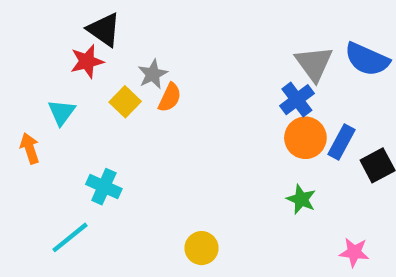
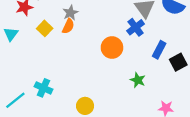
gray star: (153, 74) -> (70, 13), moved
orange circle: (305, 138) -> (112, 48), moved
cyan cross: (104, 187) -> (43, 88), moved

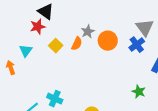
gray star: (70, 13) -> (88, 32), moved
orange circle: (112, 48) -> (108, 41), moved

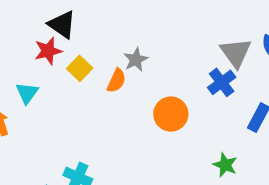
orange circle: (108, 41) -> (171, 114), moved
yellow square: (56, 46) -> (80, 68), moved

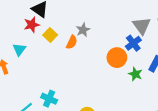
orange circle: (171, 114) -> (117, 58), moved
green star: (225, 165) -> (135, 74), moved

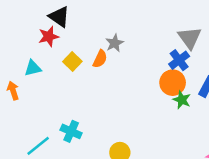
yellow square: (50, 35) -> (72, 62), moved
cyan triangle: (19, 49) -> (33, 68), turned 40
orange circle: (117, 58) -> (173, 83), moved

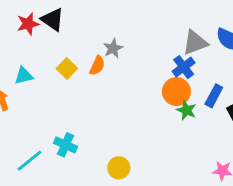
red star: (49, 36) -> (28, 24), moved
gray triangle: (190, 38) -> (195, 43), turned 45

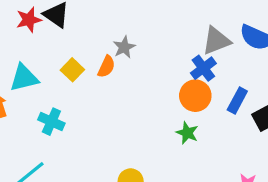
cyan triangle: (24, 76) -> (24, 78), size x1.4
green star: (186, 110) -> (187, 133), moved
cyan cross: (65, 145) -> (51, 122), moved

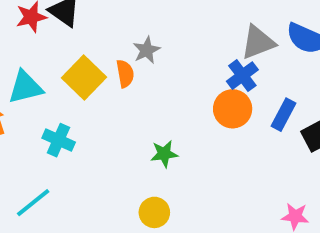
orange semicircle: (106, 67) -> (125, 74), turned -35
yellow square: (72, 70) -> (84, 78), size x1.5
green star: (187, 133) -> (164, 154), moved, turned -30

